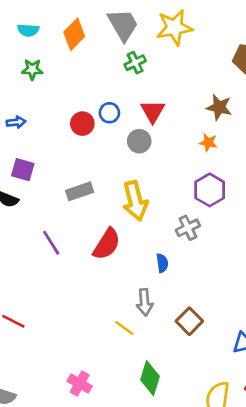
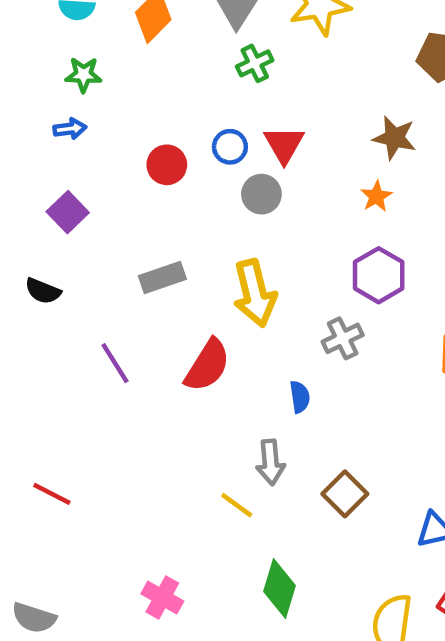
blue circle: (109, 113) -> (230, 147), moved
blue arrow: (16, 122) -> (70, 129), moved
orange star: (208, 143) -> (376, 196), turned 30
purple square: (23, 170) -> (68, 212), moved, turned 30

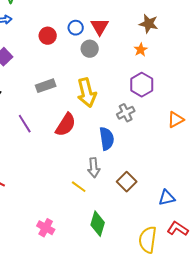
blue semicircle: (300, 397) -> (107, 139), size x1.6

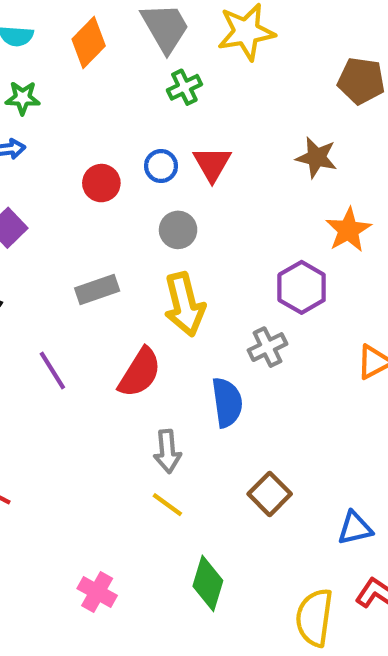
gray circle: (90, 49) -> (178, 230), moved
orange star: (141, 50) -> (348, 230), moved, size x1.5
gray arrow: (94, 168) -> (167, 451), moved

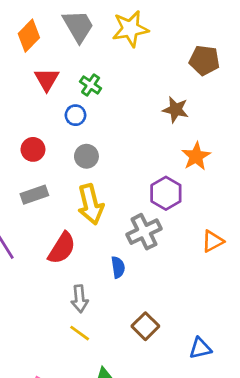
green cross: (184, 87) -> (91, 85), moved, turned -30
red triangle: (212, 164) -> (47, 79), moved
red circle: (101, 183) -> (33, 149), moved
gray cross: (267, 347) -> (144, 232), size x1.4
blue semicircle: (227, 402) -> (118, 267), size x0.7

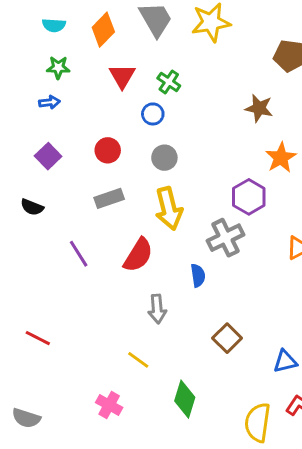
yellow line: (80, 333) -> (138, 360), moved

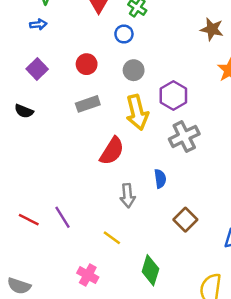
purple hexagon: (249, 197) -> (173, 95), moved
purple line: (79, 254) -> (62, 217), moved
blue semicircle: (198, 275) -> (160, 179), moved

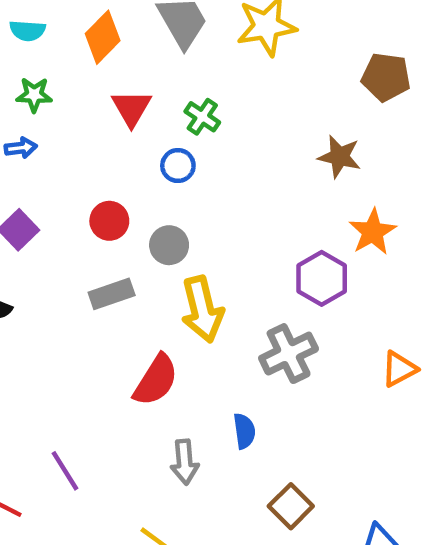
gray circle: (134, 70) -> (169, 245), moved
purple hexagon: (173, 95) -> (322, 278), moved
purple line: (62, 217) -> (65, 471), moved

